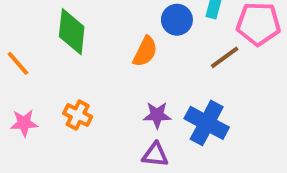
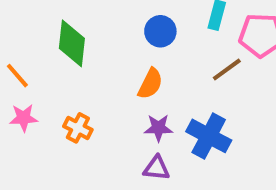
blue circle: (177, 20) -> (160, 31), moved
orange semicircle: (145, 51) -> (150, 84), moved
pink star: (24, 123) -> (24, 118), moved

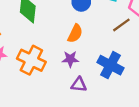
orange cross: (78, 128) -> (31, 60), size x1.6
purple star: (158, 128) -> (70, 59), moved

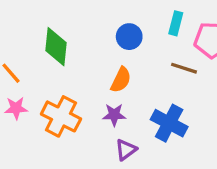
brown line: (121, 25) -> (184, 68), turned 54
purple triangle: (79, 85) -> (126, 150), turned -42

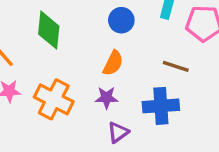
brown line: (184, 68) -> (176, 66), moved
blue cross: (169, 123) -> (161, 106), turned -32

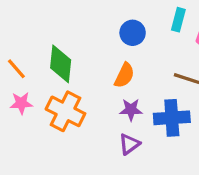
green diamond: (49, 30) -> (61, 64), moved
purple star: (106, 98) -> (131, 110), moved

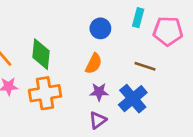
orange cross: (65, 111) -> (45, 93), turned -36
blue cross: (172, 118) -> (133, 99), turned -36

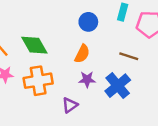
green diamond: (41, 54) -> (34, 45), turned -36
purple triangle: (98, 120) -> (70, 105), moved

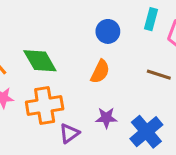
purple star: (87, 79) -> (106, 118), moved
blue cross: (118, 86) -> (146, 132), moved
purple triangle: (70, 105) -> (69, 133), moved

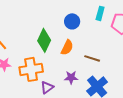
green diamond: (40, 61) -> (44, 40), moved, turned 55
brown line: (159, 75) -> (92, 58), moved

